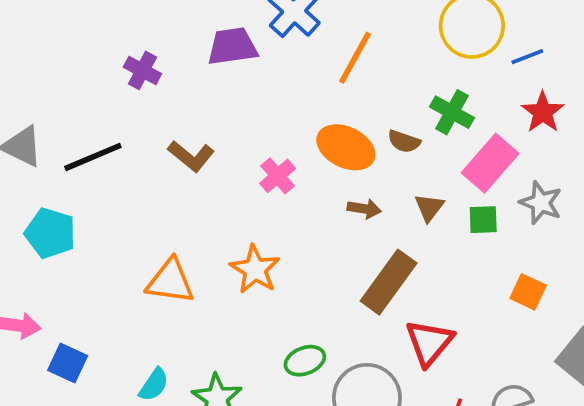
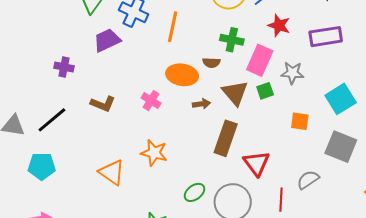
brown triangle: (429, 207) -> (235, 93), size x1.6
orange triangle: (170, 281) -> (112, 172), turned 44

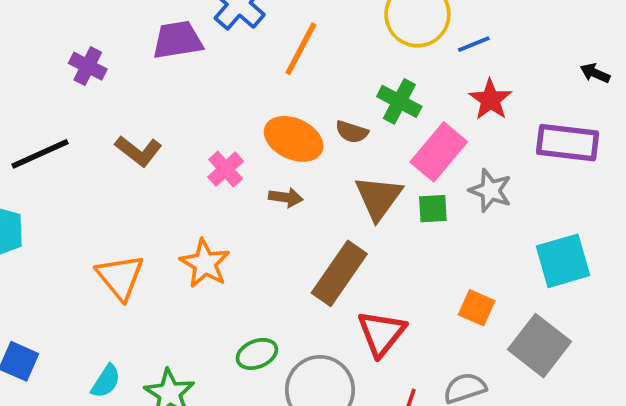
brown arrow: (201, 104) -> (286, 197), moved
orange square: (300, 121) -> (477, 308), moved

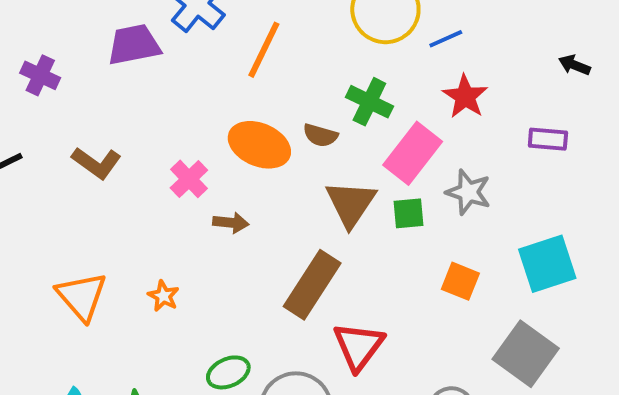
purple rectangle: (568, 143) -> (548, 139), size x0.6
brown arrow: (286, 197) -> (231, 223), moved
orange star: (205, 263) -> (163, 296), moved, size x0.6
orange square: (477, 308) -> (460, 281), moved

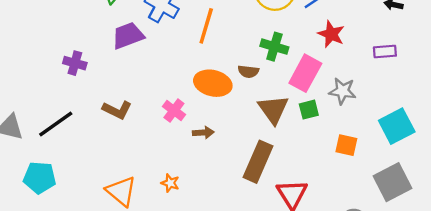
gray square: (526, 354) -> (393, 182), turned 36

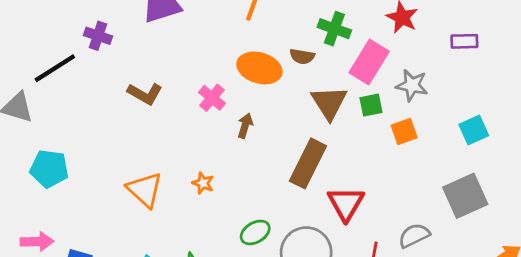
black line: (56, 124) -> (55, 68), moved
cyan square: (397, 126) -> (474, 130), size x0.7
brown arrow: (203, 133) -> (245, 126), turned -72
orange square: (346, 145) -> (404, 132), moved, turned -35

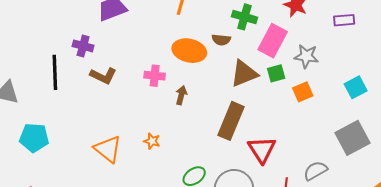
purple cross: (98, 36) -> (83, 46), moved
black line: (55, 68) -> (55, 72), moved, turned -56
pink cross: (212, 98) -> (155, 76), turned -30
brown triangle: (329, 103) -> (244, 74), turned 44

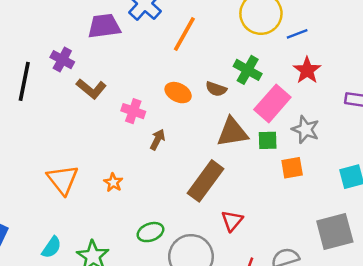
orange ellipse: (189, 51) -> (178, 93), size x0.7
brown L-shape: (103, 76) -> (91, 89), moved
red triangle: (262, 150) -> (232, 221), size x0.7

